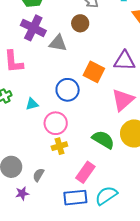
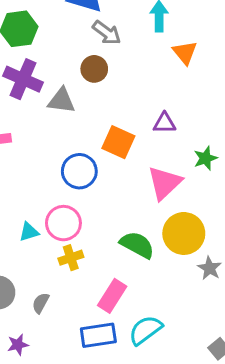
purple triangle: (125, 61) -> (164, 123), size x0.7
cyan triangle: (32, 104) -> (29, 232), moved
purple star: (22, 193) -> (18, 345), moved

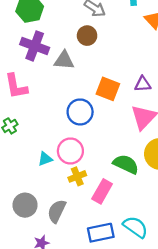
purple triangle: (164, 123) -> (143, 84), moved
pink rectangle: (112, 296) -> (102, 191), moved
gray semicircle: (41, 303) -> (57, 211), size x1.5
cyan semicircle: (145, 330) -> (135, 227), turned 75

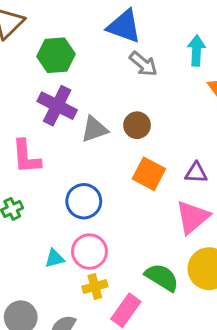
brown circle: (87, 36) -> (137, 125), moved
gray triangle: (64, 60) -> (94, 129), turned -30
blue circle: (80, 112) -> (84, 201), moved

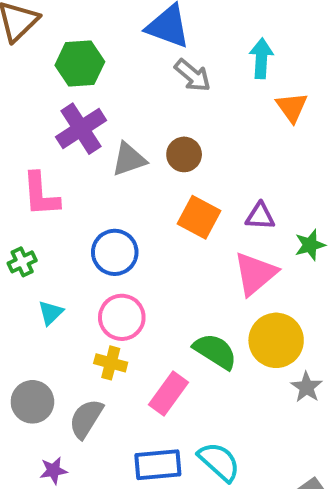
purple cross: (57, 106) -> (81, 129), turned 30
cyan triangle: (55, 258) -> (51, 313), moved, turned -30
yellow cross: (95, 287) -> (111, 363), moved, turned 30

